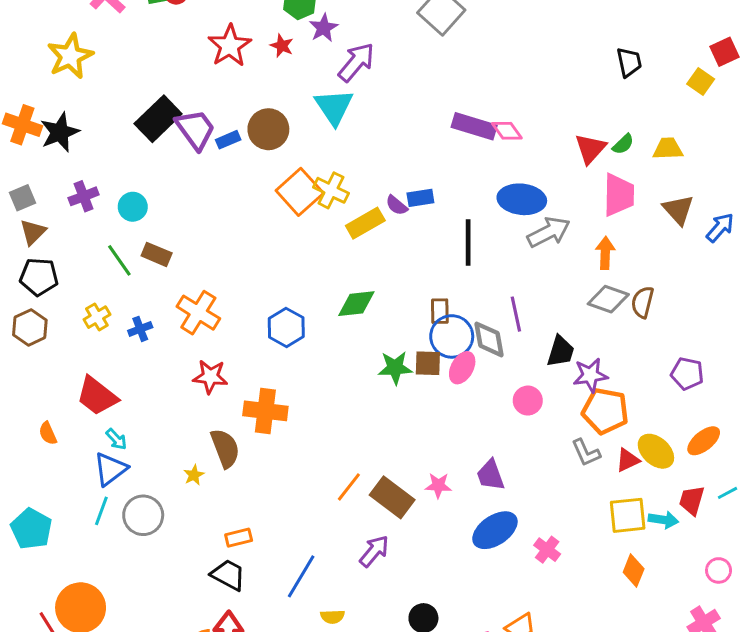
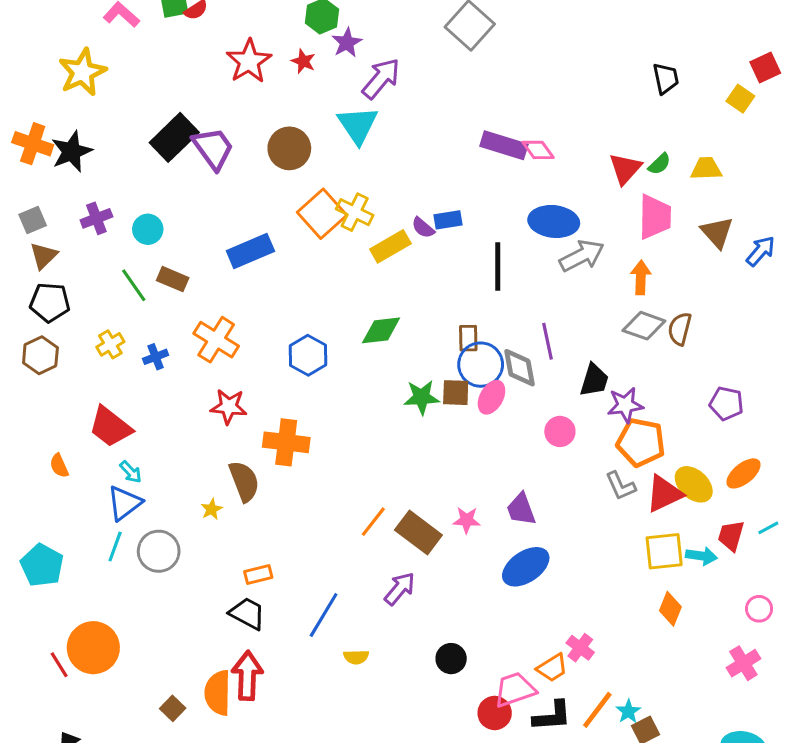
blue rectangle: (228, 140) -> (250, 251), moved, size x1.8
red triangle: (628, 460) -> (664, 494), size x1.5
pink cross: (547, 550) -> (580, 648), moved

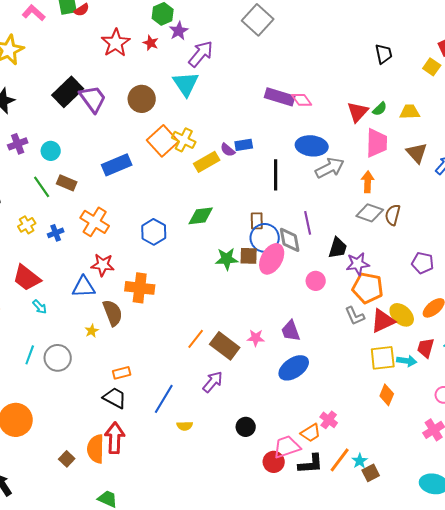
pink ellipse: (492, 397) -> (272, 259), size x1.4
blue triangle: (124, 503) -> (84, 287), moved, turned 35

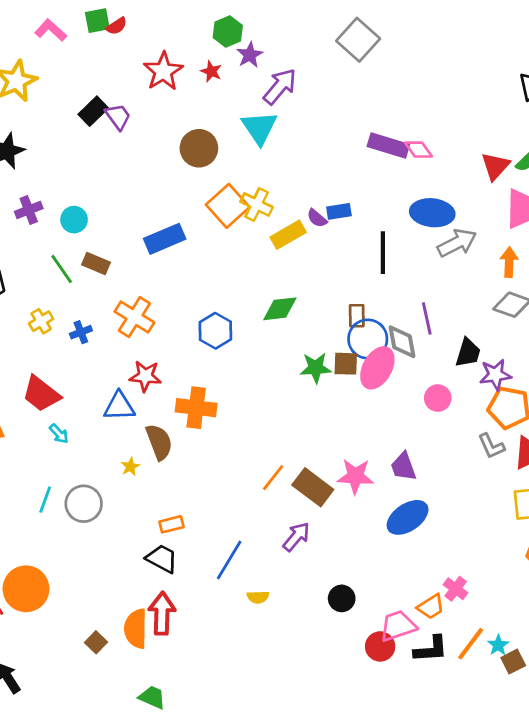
black rectangle: (68, 92) -> (93, 111), moved, size x0.7
purple trapezoid: (93, 99) -> (118, 117), moved, size x0.7
pink star: (256, 338) -> (355, 476), size x1.5

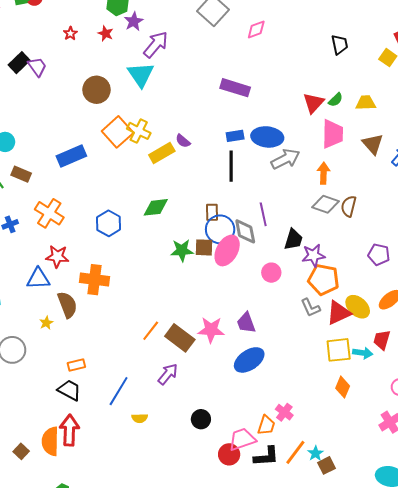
red star: (163, 71) -> (70, 33), size x0.5
pink diamond: (419, 150) -> (256, 29), moved, turned -75
blue rectangle: (339, 211) -> (235, 136), moved
orange trapezoid: (431, 607) -> (266, 425), turned -40

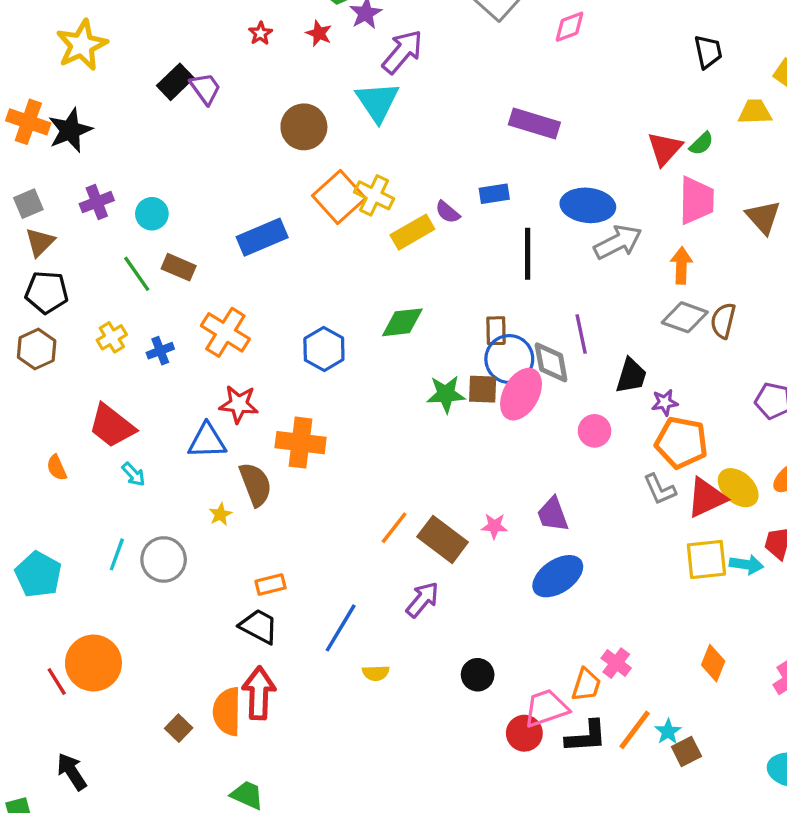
yellow trapezoid: (366, 103) -> (755, 112), moved
blue rectangle: (235, 136) -> (494, 194), moved
purple star: (313, 255) -> (665, 402), size x0.7
pink star: (211, 330) -> (494, 526), size x0.6
orange diamond: (343, 387) -> (713, 663), moved

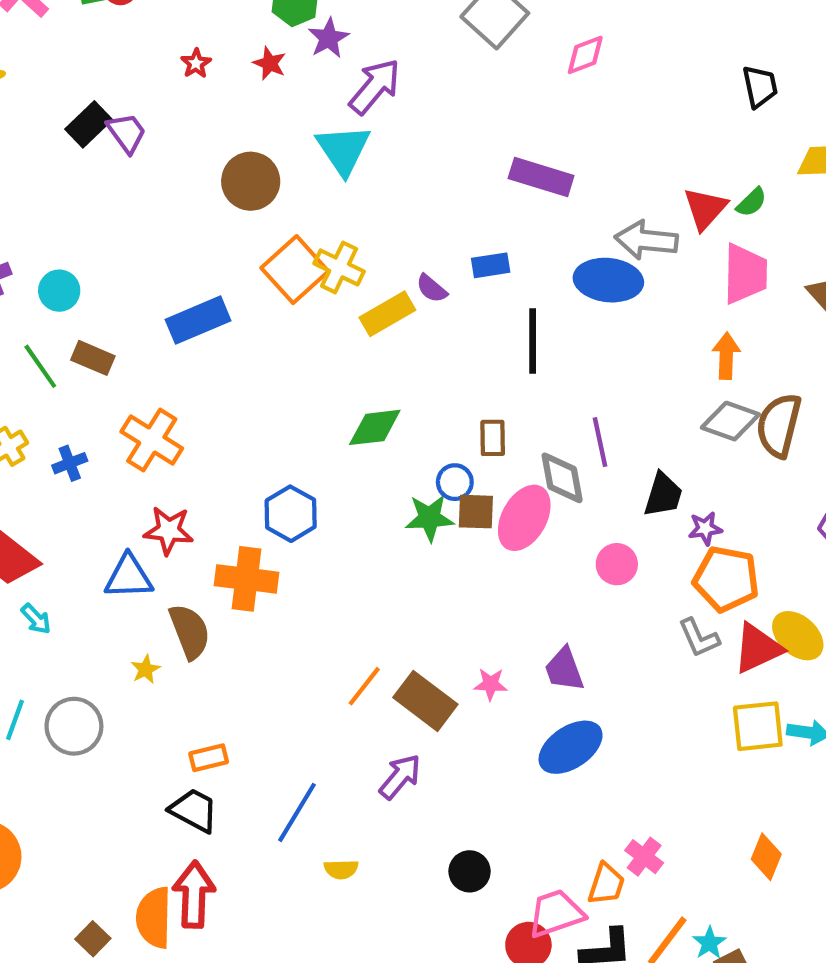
gray arrow: (618, 242) -> (646, 240), moved, turned -147
brown semicircle: (723, 321) -> (779, 425), size x1.4
blue hexagon: (324, 349) -> (291, 514), moved
blue circle: (509, 359) -> (455, 482), moved, size x0.6

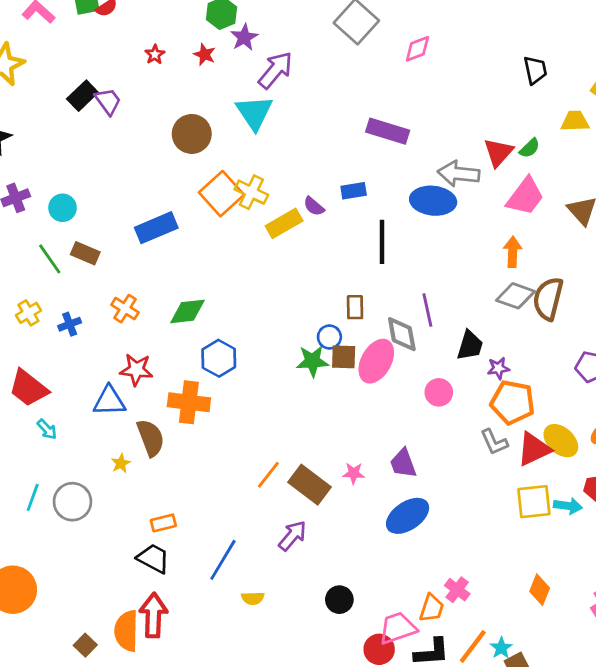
pink trapezoid: (745, 274) -> (525, 196), turned 36
green diamond: (375, 427) -> (187, 311), moved
orange cross: (152, 440) -> (125, 309), size x0.7

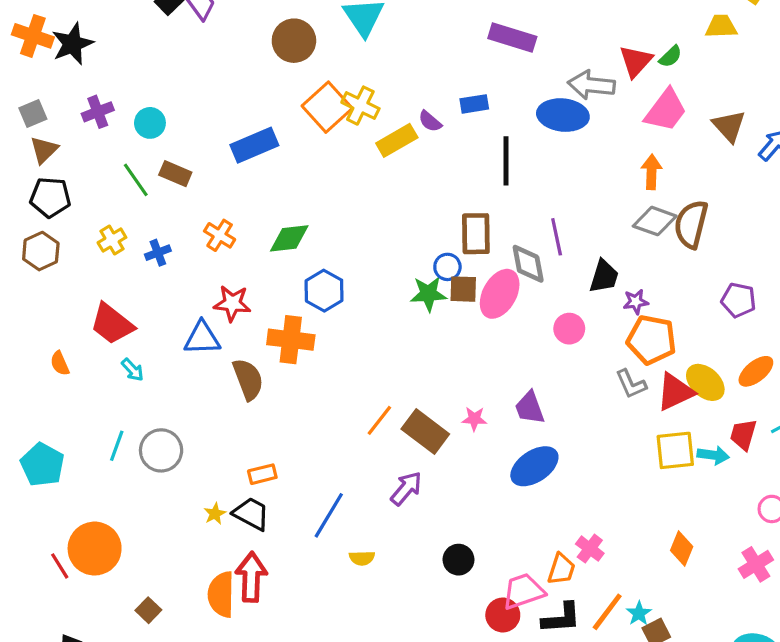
brown rectangle: (355, 307) -> (476, 234), size x1.5
yellow star: (121, 463) -> (215, 514), moved
brown square: (85, 645) -> (148, 610), moved

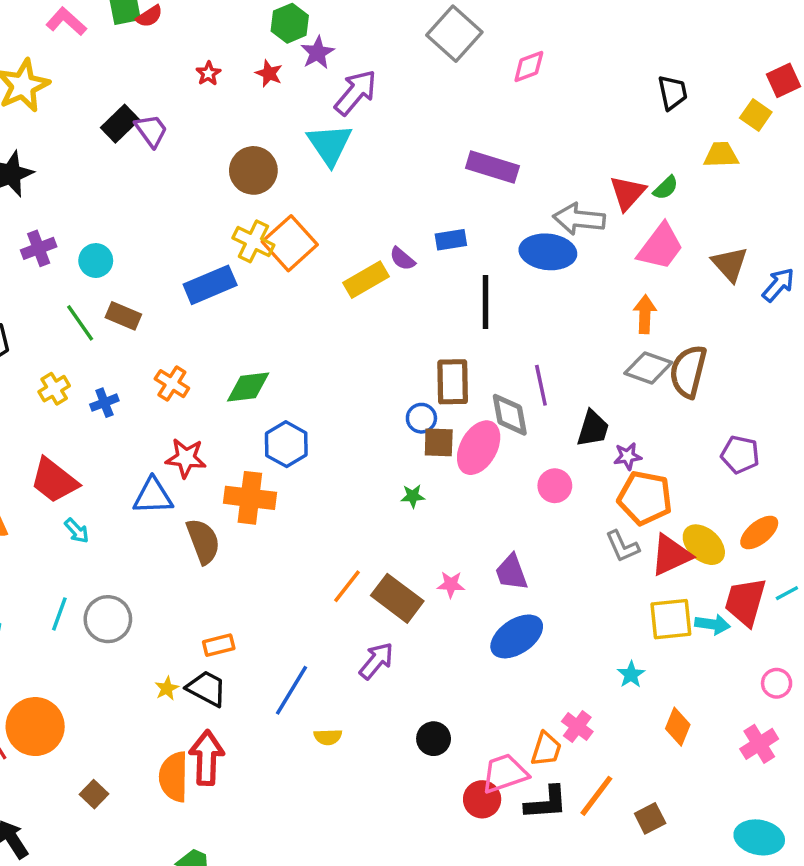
yellow cross: (360, 106) -> (253, 241), moved
green star: (428, 294) -> (413, 496), moved, size x0.6
red trapezoid: (743, 435) -> (745, 602), size x1.4
cyan star: (639, 613) -> (631, 675), moved

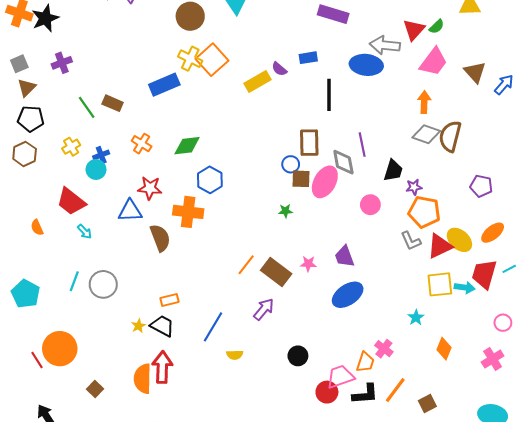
cyan circle: (96, 261) -> (96, 169), moved

